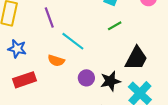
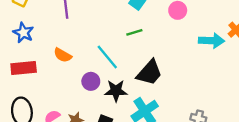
cyan line: (73, 41) -> (107, 57), moved

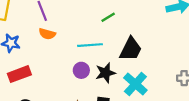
orange semicircle: (63, 55) -> (47, 34), moved
cyan line: (107, 57) -> (90, 45), turned -40

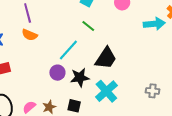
green line: (108, 17) -> (88, 26), turned 64
cyan line: (90, 45) -> (68, 50), turned -50

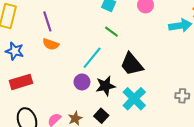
black trapezoid: (106, 58) -> (132, 64), turned 110
black square: (74, 106) -> (101, 116), turned 32

